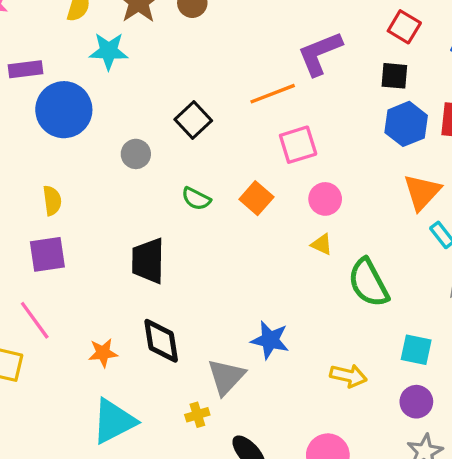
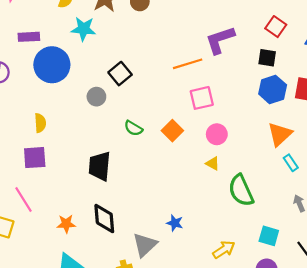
black square: (193, 120) -> (120, 74), moved
blue star: (270, 340) -> (175, 223), size x0.7
yellow arrow: (348, 376) -> (224, 250), turned -50

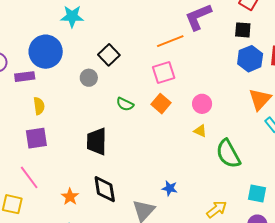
purple rectangle: (29, 37) -> (25, 77), moved
pink square: (202, 98) -> (164, 72), moved
orange star: (66, 224) -> (70, 197), turned -30

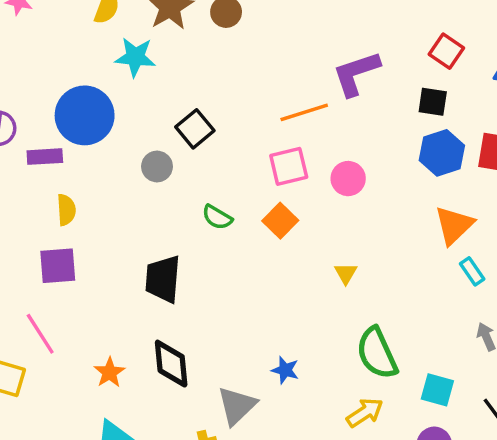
pink circle: (202, 104) -> (348, 179), moved
yellow triangle: (200, 131) -> (346, 273), turned 32
green semicircle: (228, 154) -> (377, 353), moved

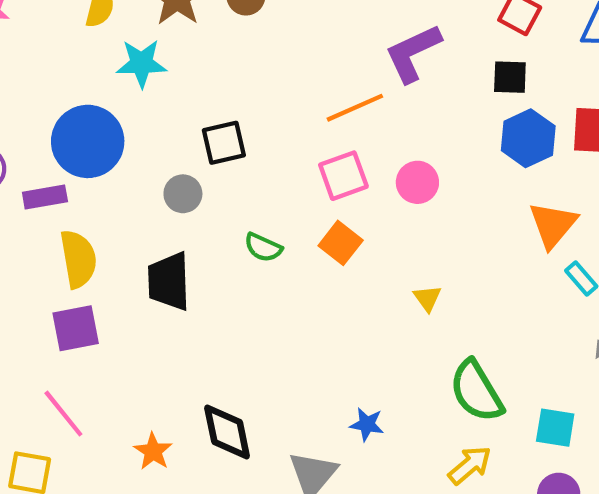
black square: (195, 129) -> (224, 143), turned 33
yellow semicircle: (66, 210) -> (78, 259), size x1.5
black trapezoid: (163, 279) -> (169, 281), moved

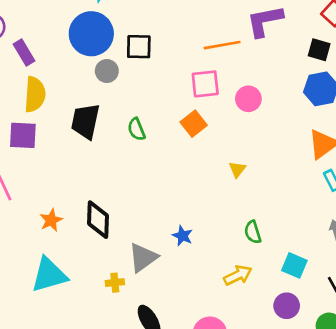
blue circle: (88, 141) -> (91, 34), moved
purple rectangle: (45, 197) -> (24, 53), turned 55
green semicircle: (263, 247) -> (136, 129), moved, turned 30
green semicircle: (476, 391) -> (253, 232), size x0.6

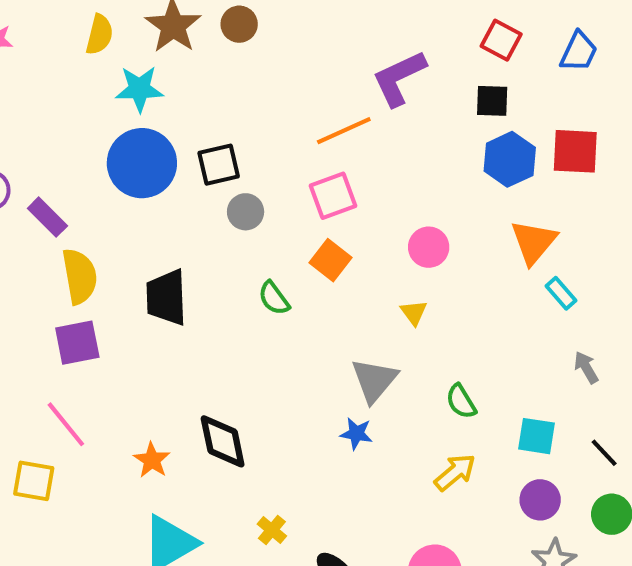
gray circle: (107, 71) -> (246, 212), moved
pink circle: (248, 99) -> (429, 247), moved
green semicircle: (136, 129) -> (274, 298), moved
gray triangle: (143, 258) -> (374, 380), moved
yellow cross: (115, 283) -> (272, 530), turned -30

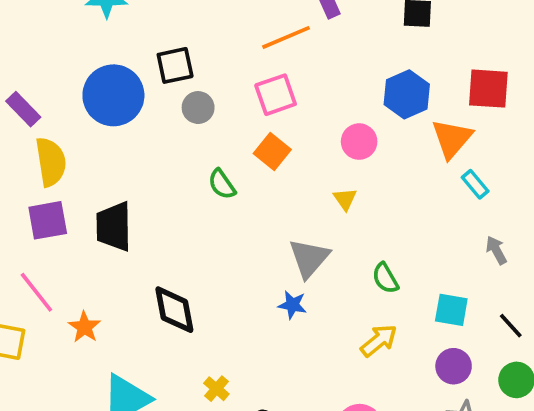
red square: (575, 151) -> (488, 89), moved
blue hexagon: (510, 159) -> (407, 94), moved
blue circle: (142, 163) -> (113, 95), moved
black trapezoid: (166, 297) -> (114, 227), moved
orange star: (152, 460) -> (84, 327), moved

